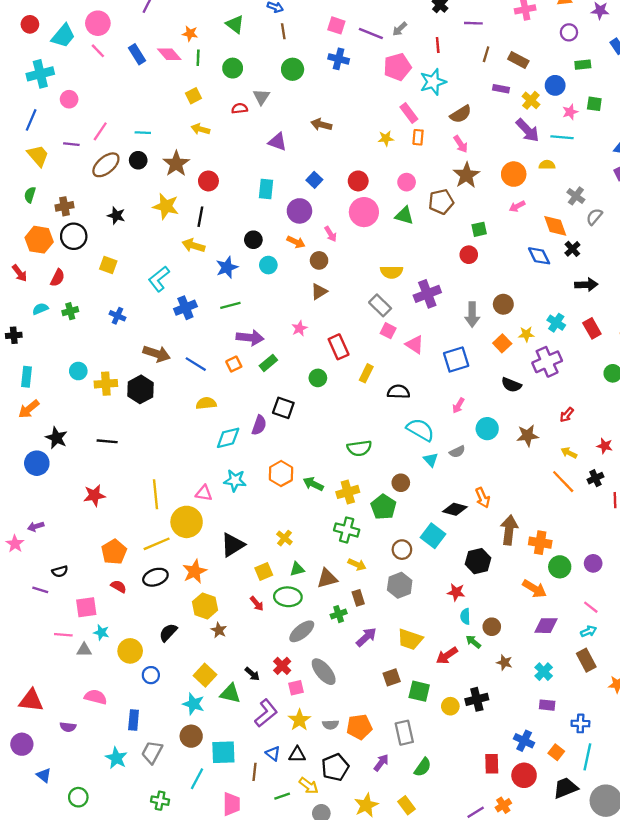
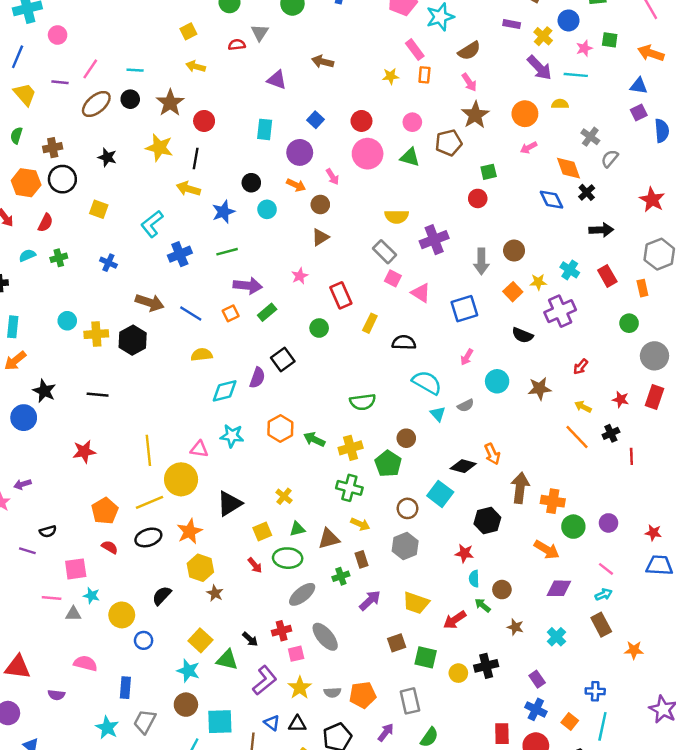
black square: (283, 408) -> (283, 359), turned 35
red cross: (282, 666) -> (282, 631), turned 30
purple rectangle: (547, 705) -> (537, 679), moved, turned 49

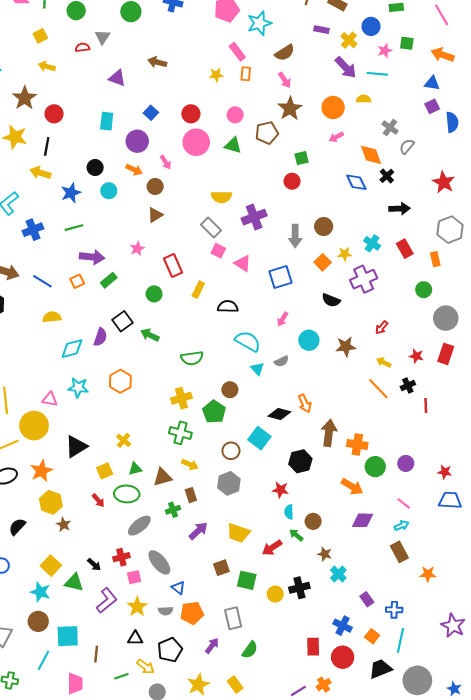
green arrow: (314, 439) -> (150, 335), moved
cyan cross: (556, 637) -> (338, 574), moved
purple rectangle: (537, 679) -> (367, 599), moved
blue triangle: (272, 723) -> (178, 588), moved

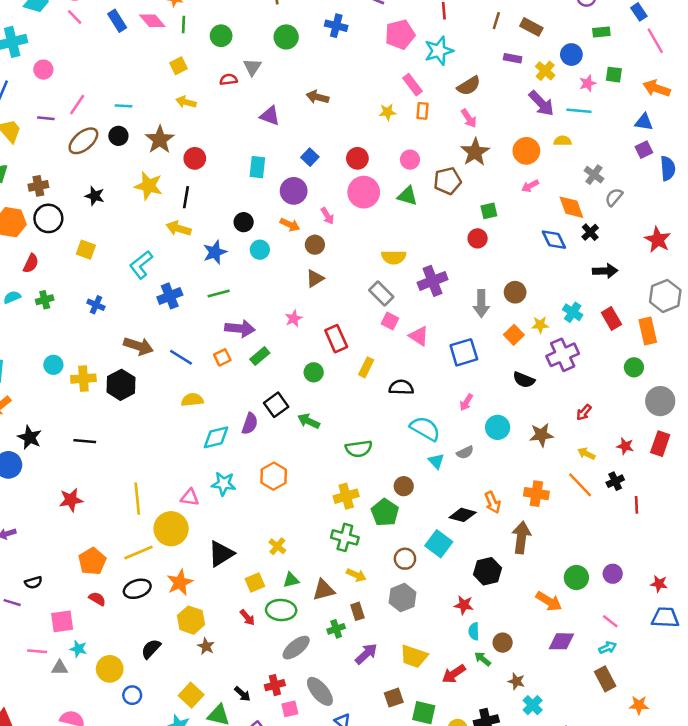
orange rectangle: (435, 259) -> (648, 331), size x1.5
orange cross: (357, 444) -> (536, 494), moved

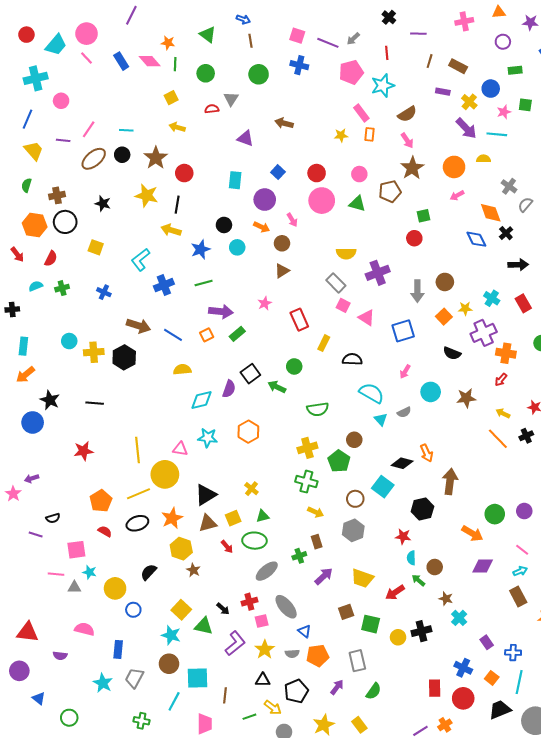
green circle: (314, 372) -> (294, 366), moved
orange cross: (536, 494) -> (506, 353), moved
brown triangle: (324, 590) -> (208, 523), moved

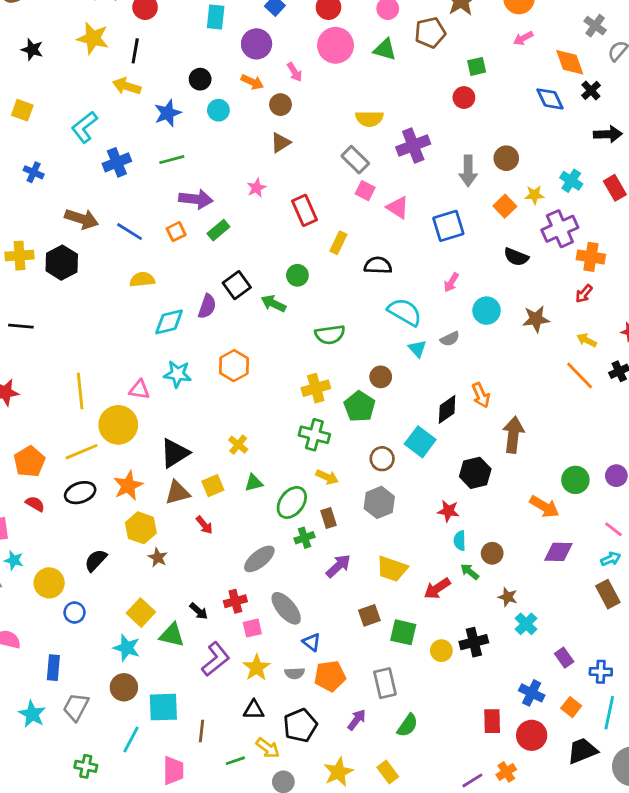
black diamond: (402, 463) -> (447, 409), turned -50
green ellipse: (254, 541) -> (292, 502), moved, turned -55

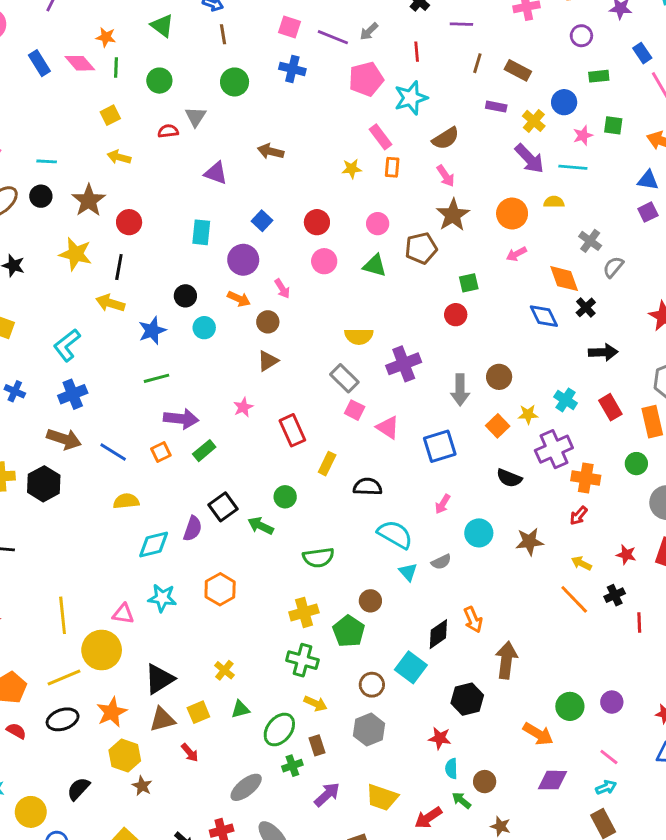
pink circle: (336, 45) -> (324, 261), size x0.7
blue cross: (117, 162) -> (73, 394), moved

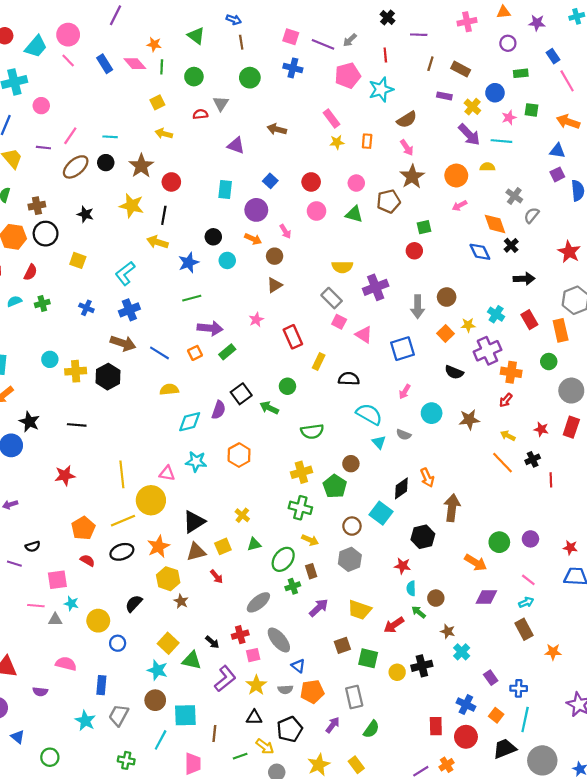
pink rectangle: (381, 137) -> (332, 119), moved
gray semicircle: (441, 562) -> (404, 435), turned 48

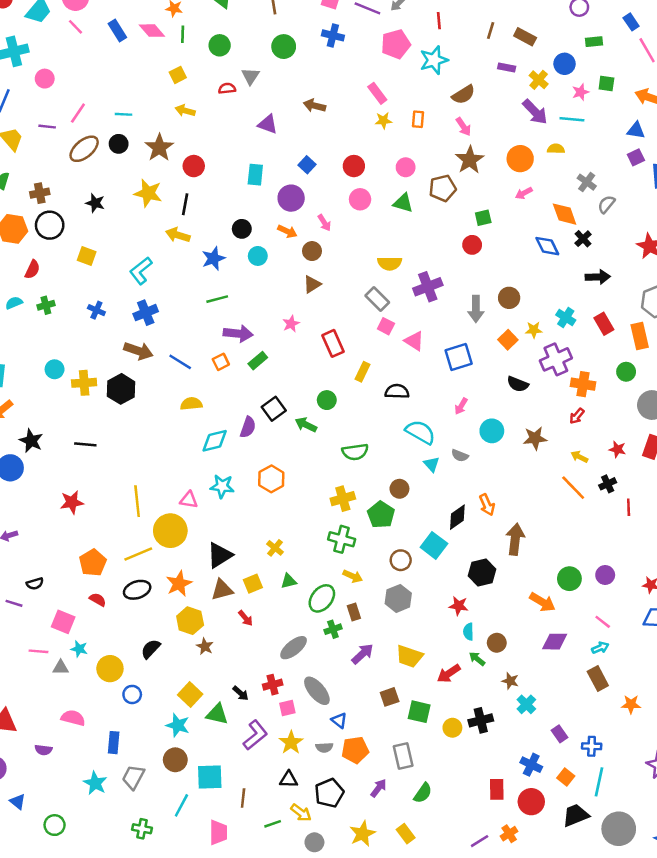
pink square: (57, 580) -> (63, 622), turned 30

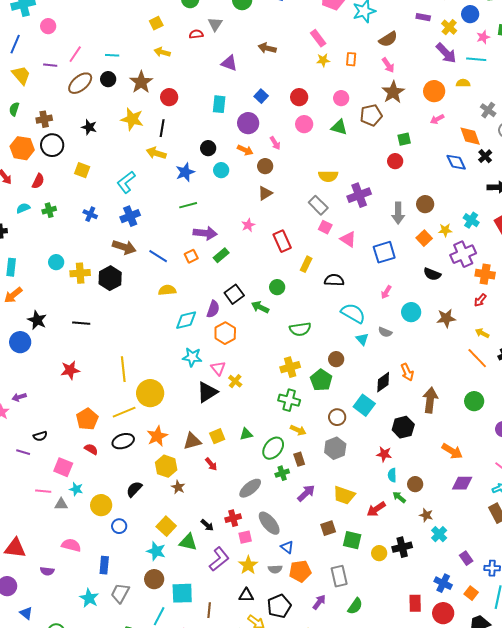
orange hexagon: (271, 479) -> (225, 333), moved
pink triangle: (189, 500) -> (218, 368), moved, turned 42
yellow cross: (275, 548) -> (235, 381), moved
black triangle: (220, 555) -> (207, 392), moved
green circle: (569, 579) -> (474, 401), moved

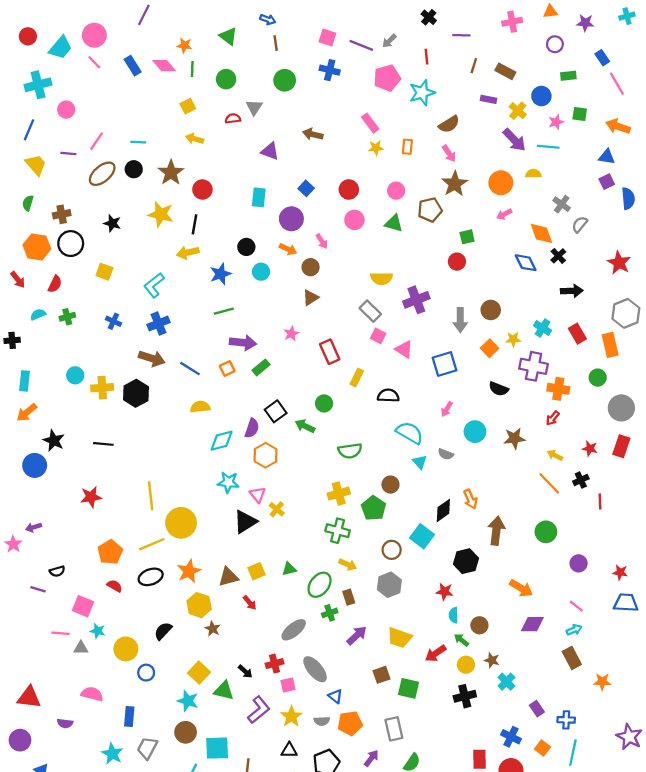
yellow arrow: (156, 153) -> (188, 253), turned -30
purple cross: (463, 254) -> (534, 366), turned 35
yellow circle: (379, 553) -> (466, 665), moved

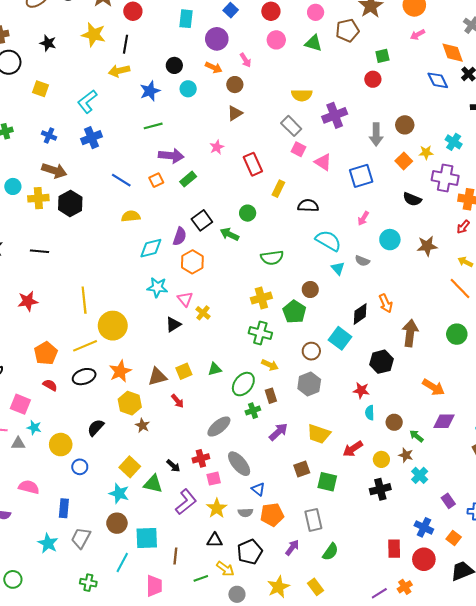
brown arrow: (152, 358) -> (54, 171), moved
black triangle: (245, 522) -> (173, 325), size x0.7
green arrow: (461, 640) -> (416, 436), moved

